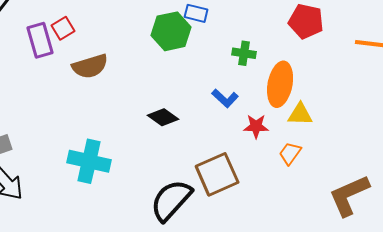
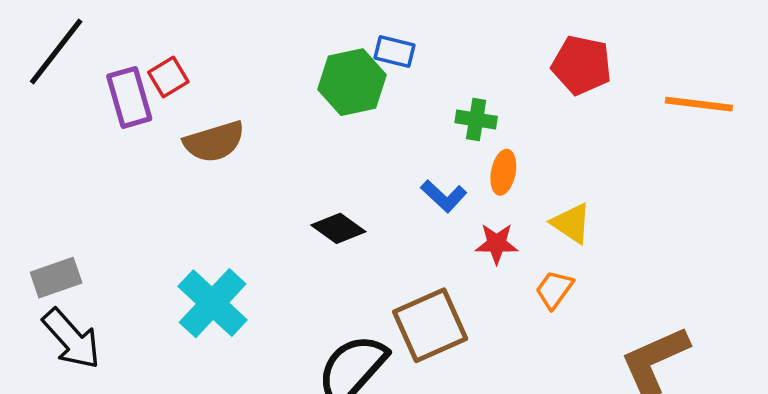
orange ellipse: (280, 84) -> (503, 172), moved, size x0.6
yellow triangle: (300, 114) -> (571, 223), turned 32
cyan cross: (89, 161) -> (213, 303), turned 30

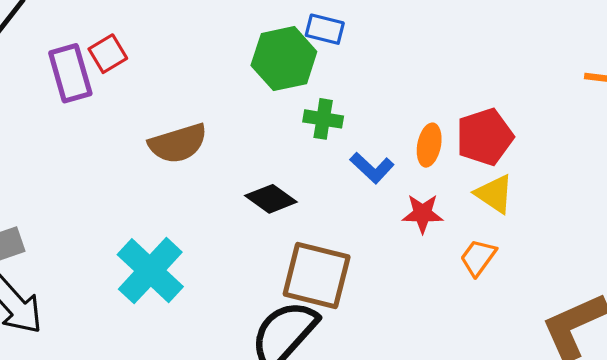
red pentagon: (582, 65) -> (485, 137), moved, turned -30
green cross: (476, 120) -> (323, 119), moved
brown semicircle: (214, 142) -> (178, 143), moved
brown square: (430, 325) -> (317, 275), moved, turned 38

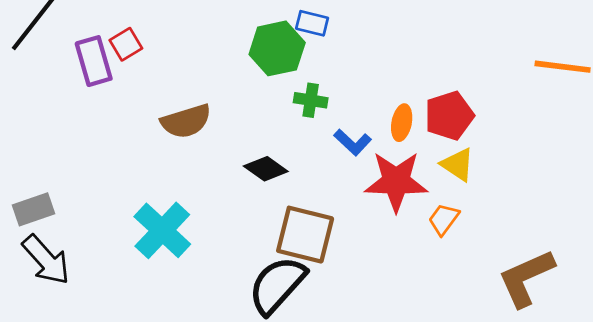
red star: (423, 214) -> (396, 181), size x1.8

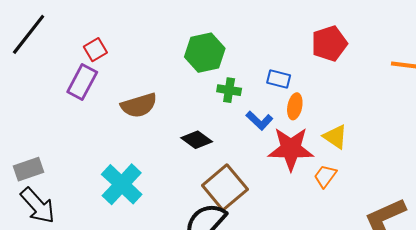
blue rectangle: (312, 23) -> (279, 79), moved
purple rectangle: (94, 61) -> (82, 82), moved, turned 44
red pentagon: (449, 116) -> (329, 44), moved
brown square: (305, 235) -> (225, 187), turned 36

